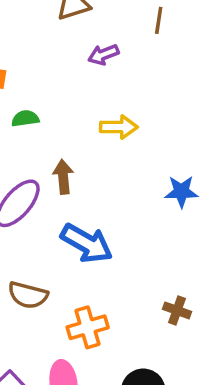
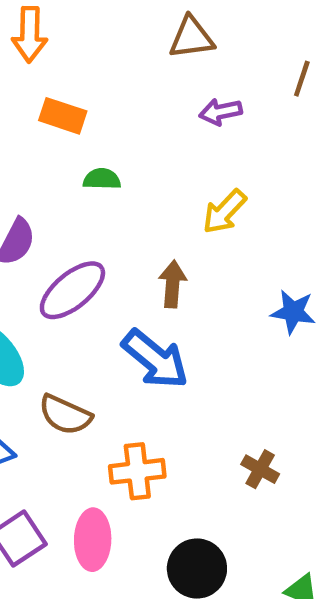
yellow arrow: (119, 127) -> (224, 212), turned 123
brown arrow: (63, 177) -> (173, 284), moved

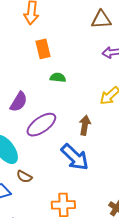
orange rectangle: (63, 116) -> (43, 49), turned 54
brown semicircle: (65, 415) -> (24, 177), moved, size x0.7

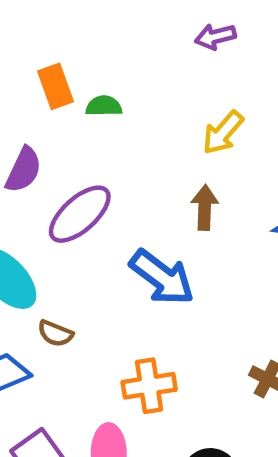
orange rectangle: (43, 49) -> (56, 86), moved
brown arrow: (85, 125) -> (205, 208), moved

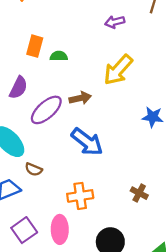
orange rectangle: (56, 86) -> (35, 46), turned 35
yellow arrow: (223, 133) -> (118, 70), size x1.4
brown arrow: (205, 208) -> (80, 98), moved, turned 75

